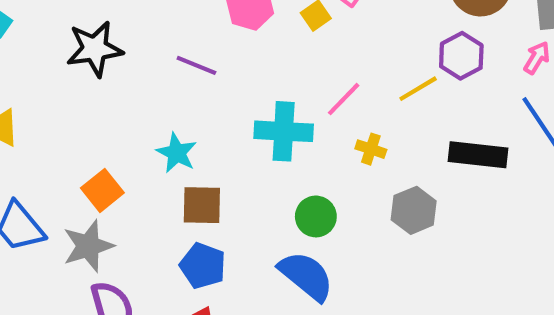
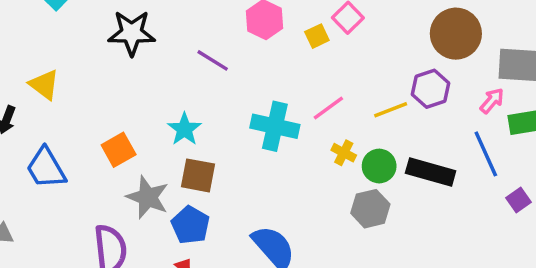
green circle: (316, 216) -> (379, 166), moved
gray star: (88, 246) -> (148, 197), moved, turned 30

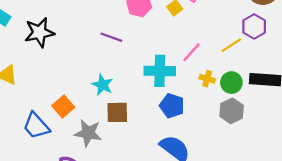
black star: (132, 33) -> (39, 32), moved
blue trapezoid: (46, 168) -> (36, 126), moved
blue pentagon: (190, 225) -> (172, 106), moved

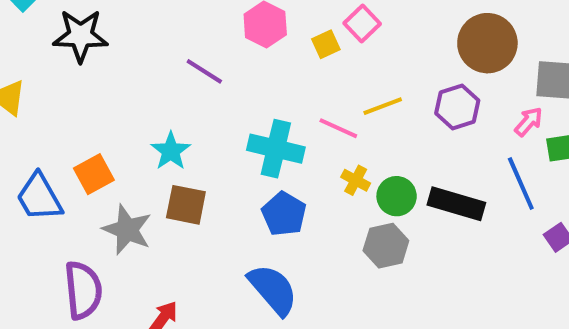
yellow line: (231, 45) -> (383, 106), moved
pink line: (191, 52) -> (338, 128), turned 60

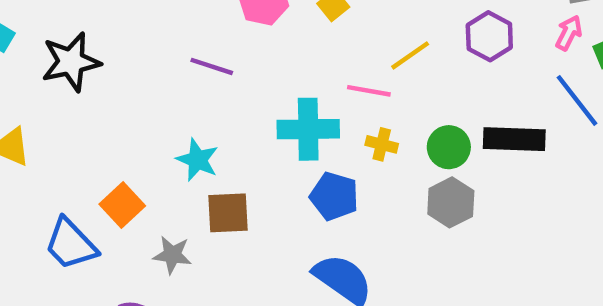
yellow cross: (356, 180) -> (382, 144), moved
gray star: (127, 230) -> (172, 255), size x0.7

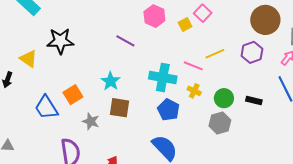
black star: (71, 62) -> (60, 41), moved
black rectangle: (514, 139) -> (254, 101), size x0.6

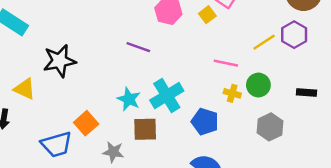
yellow line: (215, 54) -> (264, 42), moved
cyan cross: (163, 78) -> (167, 96), moved, turned -32
green circle: (224, 98) -> (258, 85), moved
blue trapezoid: (46, 107) -> (57, 144), turned -64

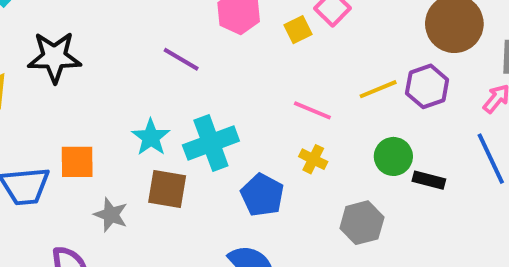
green circle: (258, 85) -> (393, 156), moved
orange square: (86, 123) -> (77, 162), turned 30

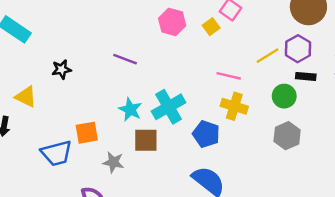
black star: (54, 57) -> (62, 69), size x0.6
purple line: (181, 59) -> (125, 59), moved
yellow cross: (313, 159) -> (234, 106), size x1.5
black rectangle: (429, 180) -> (306, 76), moved
gray hexagon: (362, 223) -> (287, 136), moved

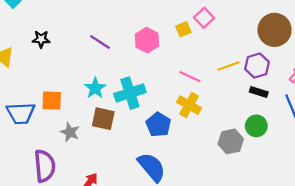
pink hexagon: (172, 22) -> (147, 40), moved
green circle: (284, 96) -> (256, 126), moved

